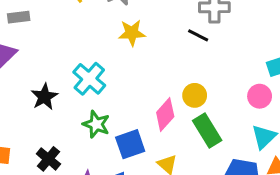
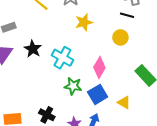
yellow circle: (195, 95) -> (120, 37), moved
black star: (44, 97) -> (33, 49), moved
pink diamond: (165, 115) -> (99, 68), moved

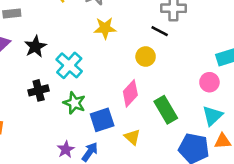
pink diamond: (99, 68) -> (130, 93), moved
black cross: (47, 115) -> (39, 90), moved, turned 35

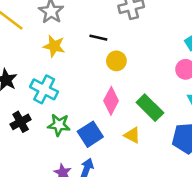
yellow star: (105, 28) -> (54, 46), moved, turned 30
black line: (160, 31) -> (98, 38), moved
yellow triangle: (132, 137) -> (132, 135), moved

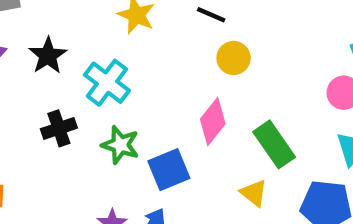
yellow triangle: (132, 135) -> (254, 193), moved

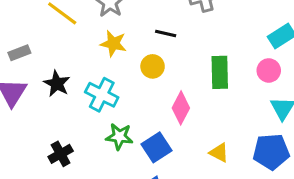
yellow circle: (234, 58) -> (153, 66), moved
black cross: (59, 128) -> (61, 154), moved
green rectangle: (274, 144) -> (220, 72), moved, turned 44

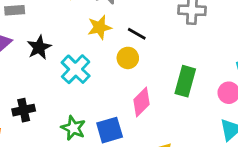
black line: (166, 33) -> (137, 34), moved
yellow star: (113, 44) -> (100, 27), turned 30
green star: (119, 137) -> (73, 128), moved

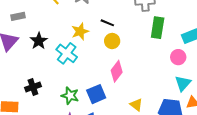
yellow star: (100, 27) -> (80, 31), moved
yellow circle: (128, 58) -> (112, 41), moved
green rectangle: (185, 81) -> (158, 28), moved

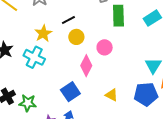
black line: (107, 23) -> (68, 20), turned -40
pink circle: (178, 57) -> (105, 47), moved
green star: (70, 96) -> (28, 103), moved

